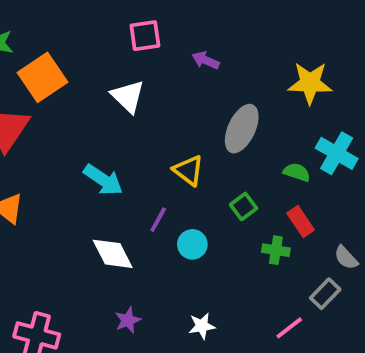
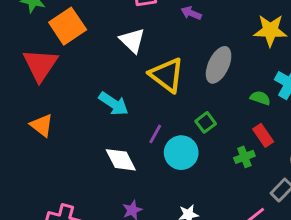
yellow triangle: (189, 170) -> (167, 75), moved, size x1.5
green square: (244, 206) -> (206, 122), moved
cyan circle: (192, 244) -> (181, 153), size x1.5
green cross: (276, 250) -> (244, 157), turned -30

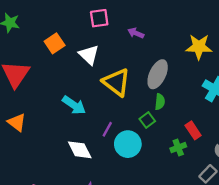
orange square: (68, 26) -> (55, 43), moved, size x0.7
green semicircle: (260, 98) -> (160, 102), moved, turned 77

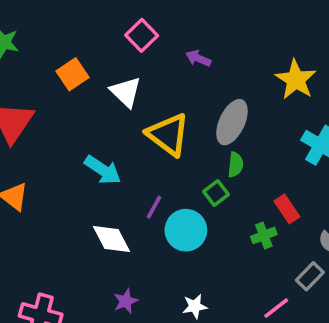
pink square: (99, 18) -> (142, 35), turned -36
yellow star: (199, 47) -> (296, 80), turned 30

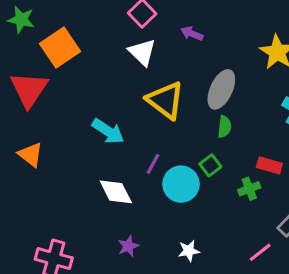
orange square: (73, 74) -> (60, 48), moved, size x1.4
white triangle: (126, 92) -> (142, 52), moved
green square: (216, 193) -> (210, 165), moved
red rectangle: (287, 209) -> (269, 165), turned -40

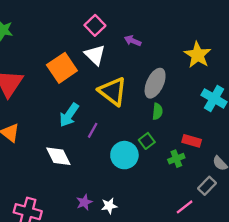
orange square: (60, 48) -> (62, 68), moved
cyan arrow: (108, 131) -> (69, 115), turned 90
purple line: (153, 164) -> (93, 130), moved
white diamond: (116, 192) -> (58, 156), moved
white star: (189, 251) -> (109, 206), moved

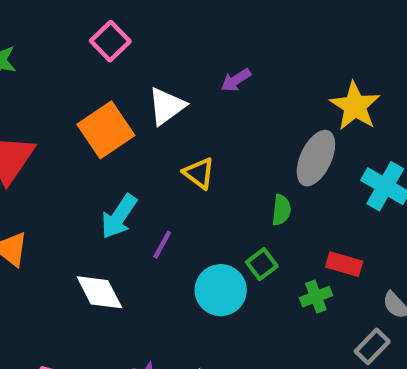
pink square: (95, 25) -> (110, 41), moved
purple arrow: (133, 41) -> (236, 80), turned -56
white triangle: (95, 55) -> (167, 106), turned 40
gray ellipse: (155, 83) -> (316, 158), moved
yellow triangle: (113, 91) -> (199, 173), size x0.6

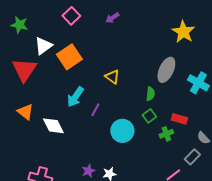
purple arrow: (236, 80) -> (112, 18), moved
white triangle: (167, 106) -> (43, 46), moved
yellow star: (355, 106) -> (183, 32), moved
green square: (262, 264) -> (149, 116), moved
white diamond: (99, 292) -> (53, 126), moved

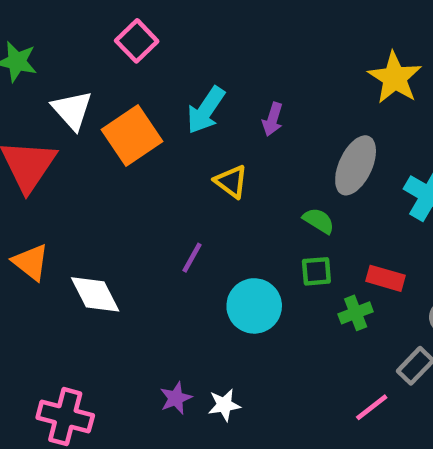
purple arrow: (112, 18) -> (273, 119), moved, turned -40
white triangle: (43, 46) -> (72, 110), turned -36
green semicircle: (150, 94) -> (319, 221), turned -64
cyan arrow: (75, 97) -> (206, 110), moved
green square: (149, 116) -> (316, 271), turned 32

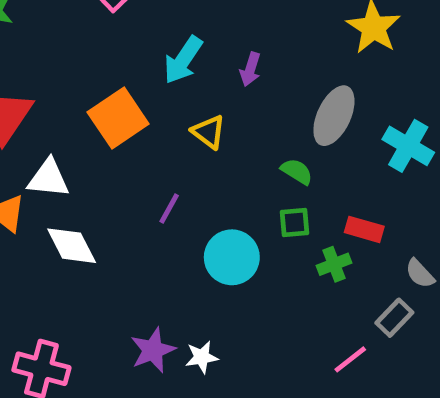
white triangle: (72, 110) -> (48, 178), moved, turned -42
orange square: (132, 135) -> (118, 118), moved
purple star: (176, 398) -> (153, 350), size x1.4

